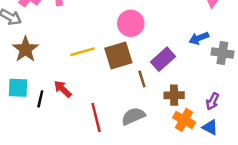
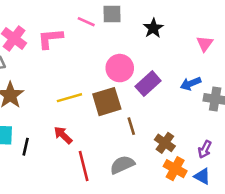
purple rectangle: (163, 59) -> (148, 84), moved
red arrow: (63, 89) -> (63, 135), moved
brown cross: (174, 95) -> (165, 143), turned 36

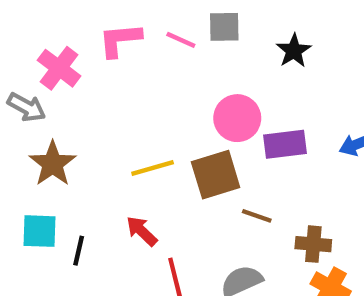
pink L-shape: (50, 38) -> (120, 40), moved
purple rectangle: (148, 84) -> (285, 144), turned 35
brown line: (131, 126) -> (257, 216), turned -54
brown cross: (165, 143) -> (313, 244), turned -30

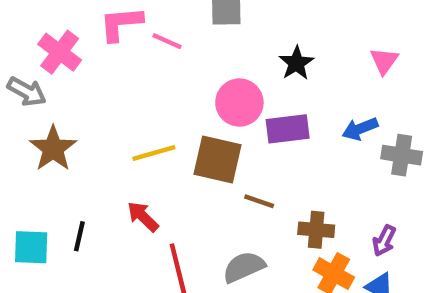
pink line: (181, 40) -> (167, 41), moved
black star: (294, 51) -> (296, 63), moved
brown square: (216, 175) -> (217, 160), turned 30
cyan square: (40, 231) -> (31, 247), moved

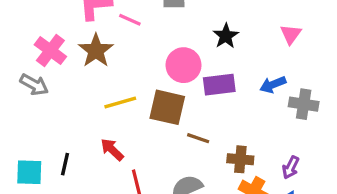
pink cross: (60, 52) -> (50, 51), moved
gray arrow: (27, 92) -> (34, 85), moved
brown star: (53, 149) -> (96, 51), moved

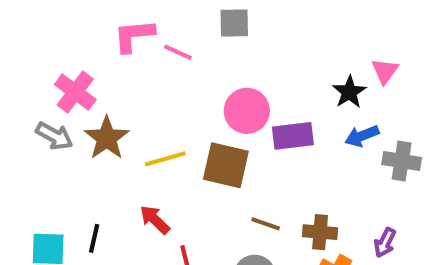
black star: (226, 36) -> (349, 92), moved
brown star: (96, 51) -> (107, 138), moved
brown line: (198, 138) -> (266, 224), moved

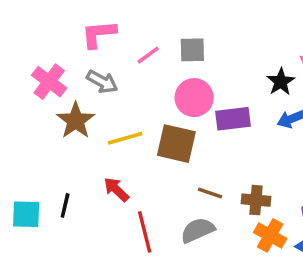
gray square: (234, 23) -> (192, 50), moved
pink line: (178, 52) -> (148, 55), moved, turned -60
gray arrow: (54, 136) -> (102, 82), moved

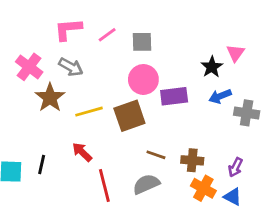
pink line: (148, 55) -> (107, 35), moved
brown square: (176, 144) -> (129, 116), turned -32

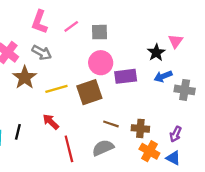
pink L-shape: (68, 29) -> (39, 22), turned -65

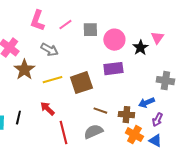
gray arrow: (42, 53) -> (49, 50), moved
pink circle: (101, 63) -> (114, 40), moved
blue arrow: (163, 76) -> (146, 103), moved

